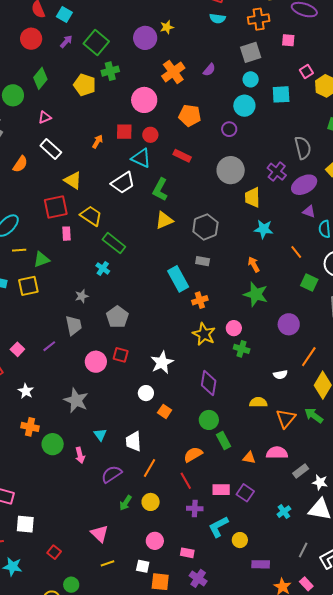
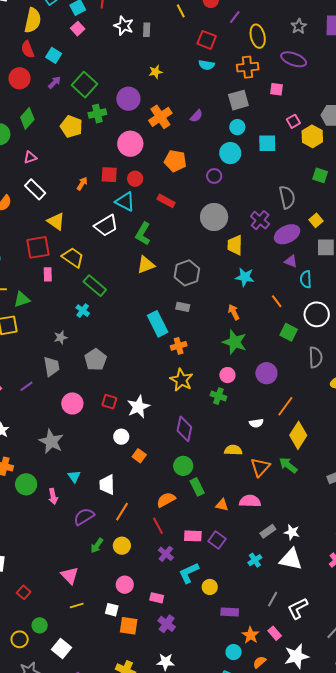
purple circle: (145, 38) -> (128, 99), moved
pink circle: (234, 328) -> (227, 375), moved
red square: (121, 355) -> (109, 402), moved
gray rectangle: (301, 471) -> (268, 531), moved
purple cross: (195, 508) -> (166, 554), turned 35

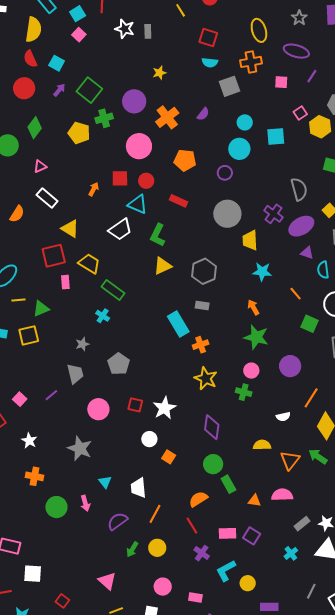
purple line: (235, 17) -> (312, 76), moved
gray square: (238, 100) -> (229, 86), moved
green circle: (26, 484) -> (56, 507), moved

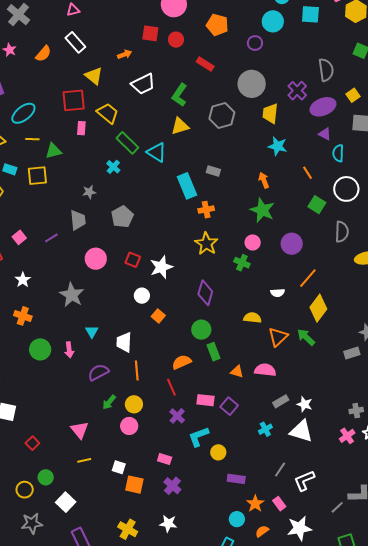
orange arrow: (94, 189) -> (125, 54), moved, turned 32
cyan triangle: (138, 204) -> (157, 152), moved
gray hexagon: (204, 271) -> (222, 116), moved
orange line: (155, 514) -> (137, 370), turned -42
pink circle: (163, 587) -> (129, 426), moved

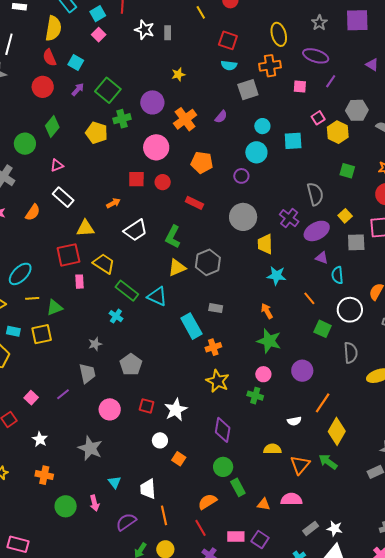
yellow triangle: (94, 76) -> (85, 228), turned -36
gray hexagon: (222, 116) -> (208, 262), moved

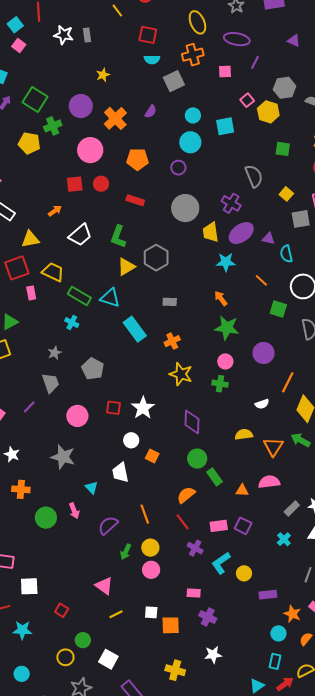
purple ellipse: (317, 231) -> (241, 233), moved
cyan rectangle: (191, 326) -> (135, 329), moved
white trapezoid: (148, 489) -> (120, 473), moved

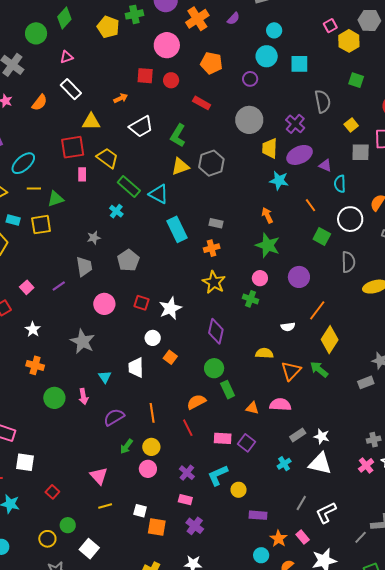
cyan square: (225, 126) -> (299, 64), moved
gray rectangle: (170, 302) -> (216, 223), moved
purple cross: (195, 548) -> (187, 473), moved

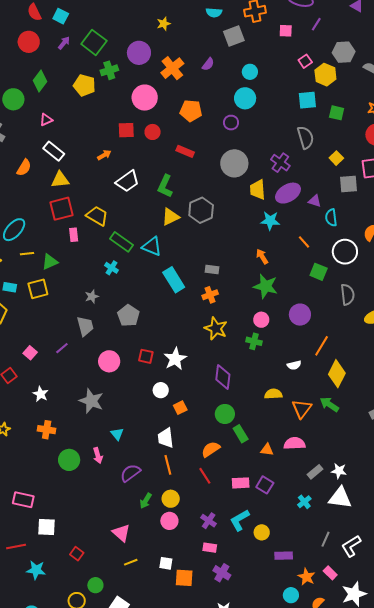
cyan square: (299, 64) -> (307, 100), moved
yellow triangle: (91, 122) -> (60, 180), moved
orange square: (170, 357) -> (180, 408), turned 32
white trapezoid: (136, 368) -> (166, 438), moved

